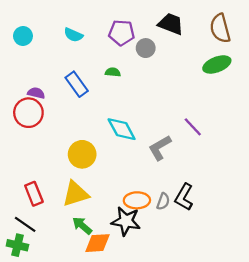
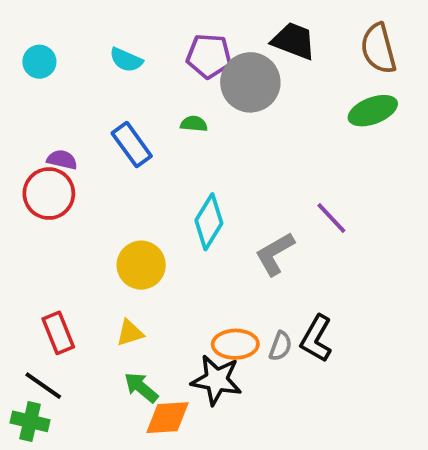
gray circle: (146, 48) -> (250, 82), size x1.8
cyan diamond: (122, 129) -> (209, 222), turned 60
yellow triangle: (76, 194) -> (130, 333), size x0.6

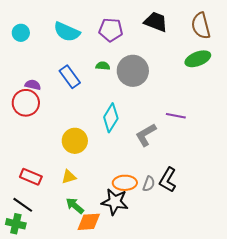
cyan semicircle: (126, 60) -> (67, 32), size x1.5
gray circle: (250, 82) -> (133, 71), moved
purple line: (331, 218) -> (176, 116), turned -36
red rectangle: (58, 333) -> (31, 177), turned -45

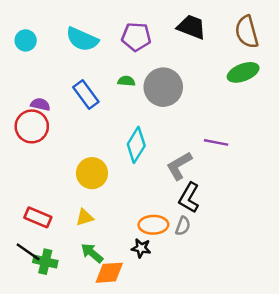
black L-shape: (168, 180) -> (189, 198), moved
black star: (115, 202) -> (141, 248), size x0.6
green cross: (16, 224) -> (45, 262), moved

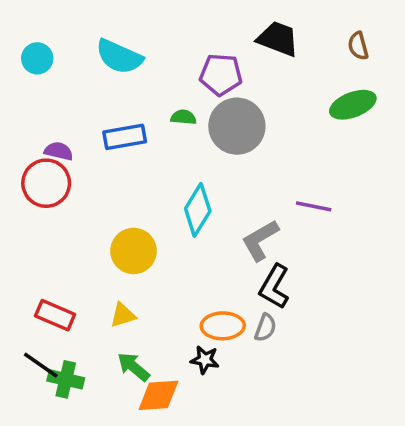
brown semicircle: (247, 32) -> (358, 46), size x0.6
purple pentagon: (136, 37) -> (221, 74), moved
blue rectangle: (86, 95) -> (125, 137), turned -64

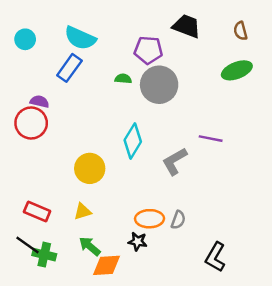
blue rectangle: (125, 137) -> (69, 68), moved, turned -44
black L-shape: (274, 287) -> (215, 257), moved

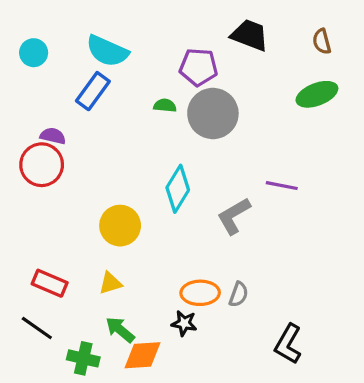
green cross: (44, 255) -> (83, 358), moved

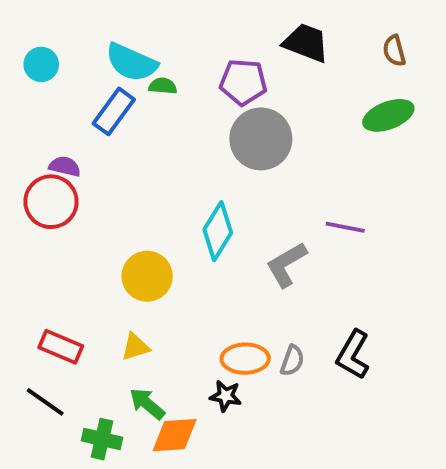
green semicircle: (165, 105) -> (163, 86), moved
black L-shape: (288, 344) -> (353, 355), moved

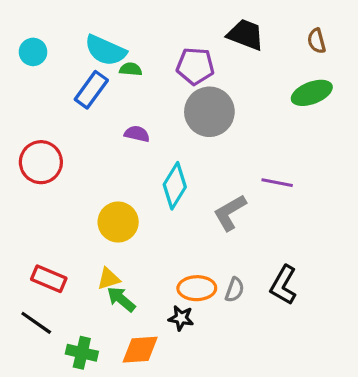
purple semicircle: (65, 166) -> (137, 134), moved
green arrow: (147, 404) -> (121, 299), moved

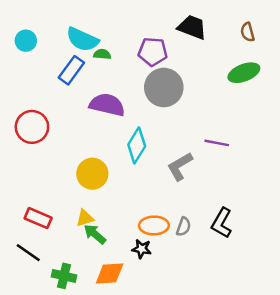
purple semicircle: (137, 134) -> (107, 105), size x1.8

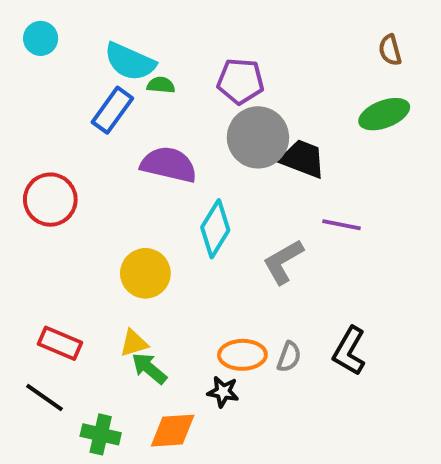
black trapezoid: (192, 27) -> (303, 159), moved
cyan circle: (26, 41) -> (41, 38), moved

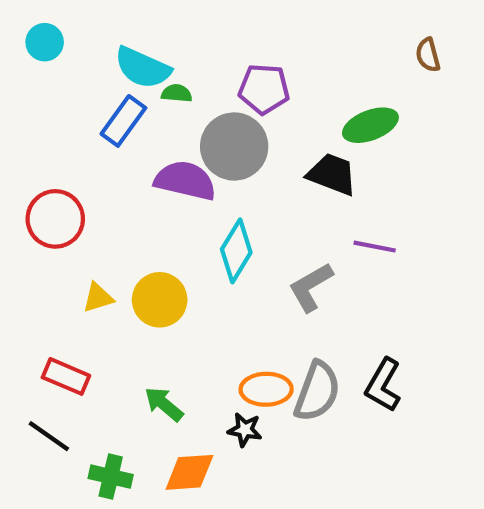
green ellipse: (384, 114) -> (370, 125), moved
gray circle: (258, 137) -> (234, 146), moved
yellow triangle: (134, 343) -> (98, 298), moved
gray semicircle: (289, 357) -> (317, 391), size x1.8

